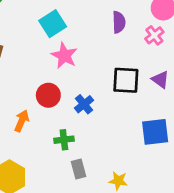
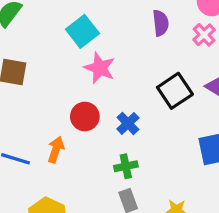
black square: (126, 80) -> (175, 91), turned -32
green cross: (64, 140) -> (126, 166), moved

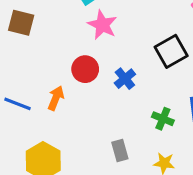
green cross: (126, 166) -> (163, 119), moved, turned 30

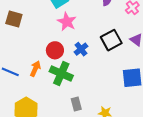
blue cross: (125, 79) -> (81, 49), moved
green cross: (163, 119) -> (61, 74), moved, size x1.6

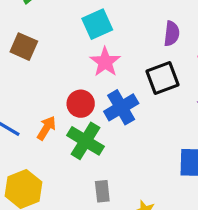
black square: (111, 40) -> (163, 78), moved
blue cross: (81, 49) -> (121, 107), size x1.5

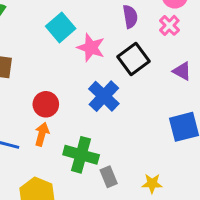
pink star: (105, 62) -> (91, 48), moved
red circle: (81, 104) -> (46, 104), moved
green cross: (85, 141) -> (81, 155), moved

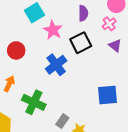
purple triangle: (182, 71) -> (115, 45), moved
red circle: (46, 104) -> (16, 50), moved
gray rectangle: (109, 177) -> (62, 121), moved, turned 48

